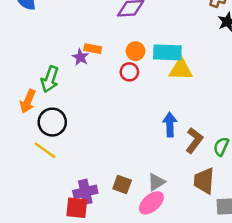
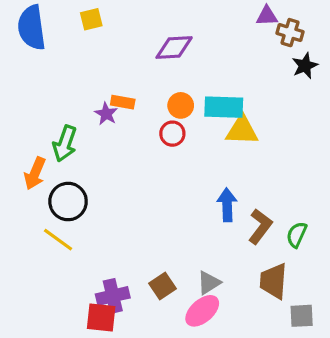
brown square: (122, 184) -> (162, 286), turned 36

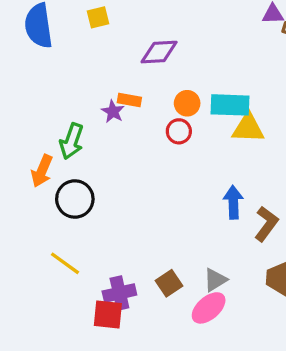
purple diamond: (174, 47) -> (159, 52), moved
yellow line: (58, 240) -> (65, 263), moved

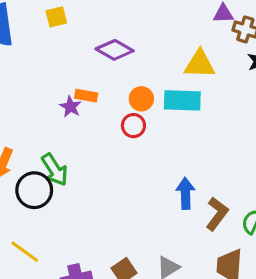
purple diamond: (159, 52) -> (115, 50), turned 33
yellow triangle: (248, 128) -> (200, 64), moved
green arrow: (72, 141) -> (55, 170), moved, turned -52

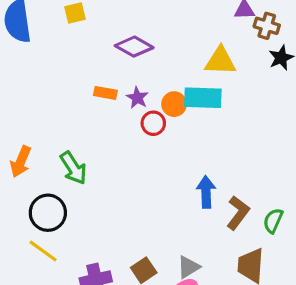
orange circle: (141, 99) -> (174, 104), moved
purple star: (70, 107) -> (137, 98), moved
black circle: (34, 190) -> (48, 213), moved

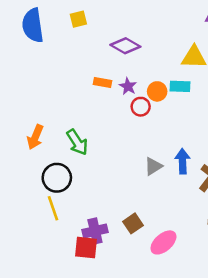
cyan rectangle: (203, 98) -> (180, 86), size x0.7
yellow line: (43, 251) -> (53, 208), turned 35
gray triangle: (188, 267) -> (153, 166), moved

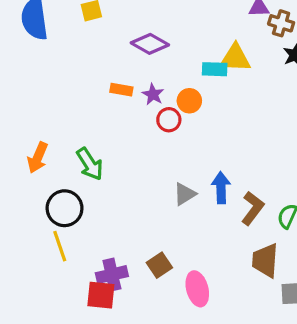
cyan rectangle: (180, 86) -> (215, 69), moved
pink ellipse: (163, 242) -> (197, 289), turned -64

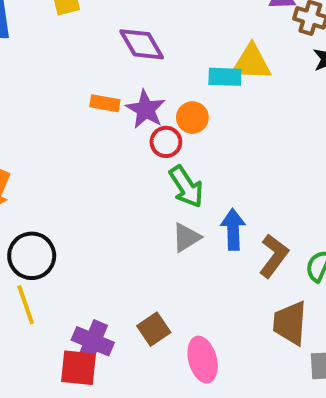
purple diamond: (150, 44) -> (142, 44), turned 30
purple star: (153, 94) -> (146, 109), size x1.4
green arrow: (90, 164) -> (186, 187), moved
purple cross: (112, 275) -> (93, 341), turned 36

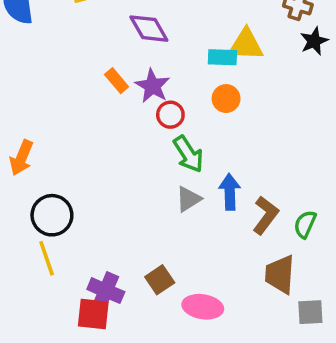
orange rectangle: (105, 103) -> (117, 81), turned 40
orange circle: (192, 118) -> (226, 99), moved
pink ellipse: (203, 360) -> (203, 307), turned -66

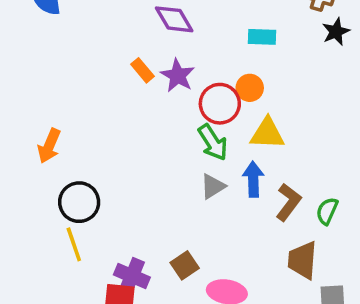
yellow triangle: (246, 45) -> (267, 134), moved
cyan rectangle: (222, 57) -> (262, 37), moved
red circle: (170, 115) -> (220, 104), moved, size x1.5

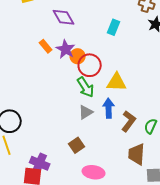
cyan rectangle: (262, 37) -> (114, 27), turned -70
orange circle: (250, 88) -> (78, 56), moved
brown square: (185, 265) -> (77, 145), moved

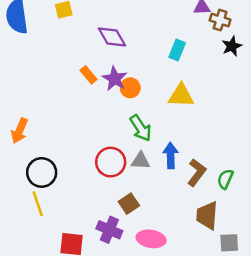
red circle: (90, 65) -> (111, 162), moved
yellow triangle: (117, 82) -> (181, 96), moved
gray triangle: (86, 112) -> (141, 161), turned 35
purple cross: (40, 163) -> (109, 230), moved

